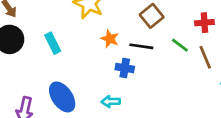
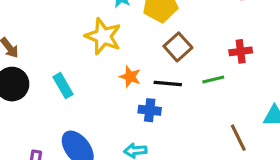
green line: (180, 45) -> (213, 80), turned -48
brown line: (205, 57) -> (238, 138), moved

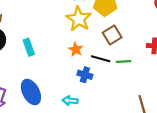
yellow star: (103, 36) -> (79, 19), moved
green line: (213, 80) -> (123, 62), moved

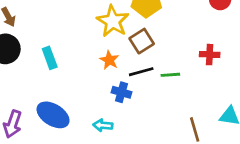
brown square: (112, 35) -> (142, 41), moved
black line: (101, 59) -> (141, 72), turned -30
blue ellipse: (31, 92) -> (53, 115), turned -30

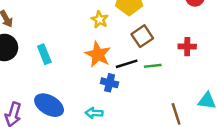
yellow star: (113, 21) -> (100, 20), size x0.6
brown square: (142, 41) -> (142, 36), moved
orange star: (109, 60) -> (98, 54), size x1.5

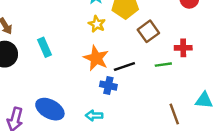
brown square: (142, 36) -> (148, 31), moved
cyan rectangle: (44, 54) -> (44, 47), moved
green line: (153, 66) -> (163, 65), moved

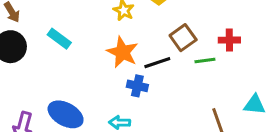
brown square: (148, 31) -> (183, 38), moved
cyan rectangle: (44, 47) -> (59, 39), turned -30

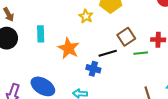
cyan rectangle: (59, 39) -> (41, 34), turned 49
orange star: (123, 52) -> (69, 48), moved

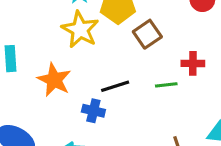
yellow star: (86, 16) -> (80, 30), size x1.6
brown square: (126, 37) -> (147, 34), moved

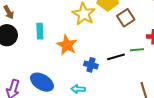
black line: (115, 86) -> (116, 57), moved

